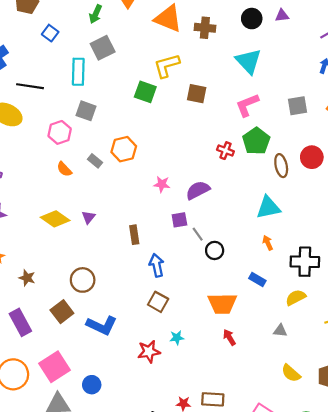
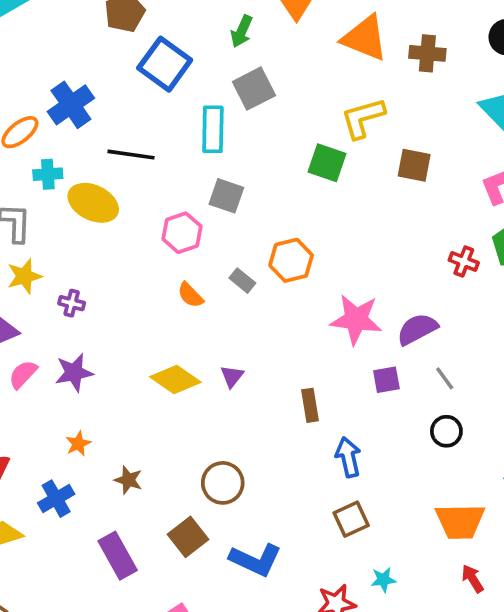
blue square: (50, 33) -> (165, 64), size x1.8
pink star: (162, 184) -> (356, 319), size x1.8
gray line: (198, 234) -> (445, 378), moved
brown square: (158, 302) -> (351, 519), turned 36

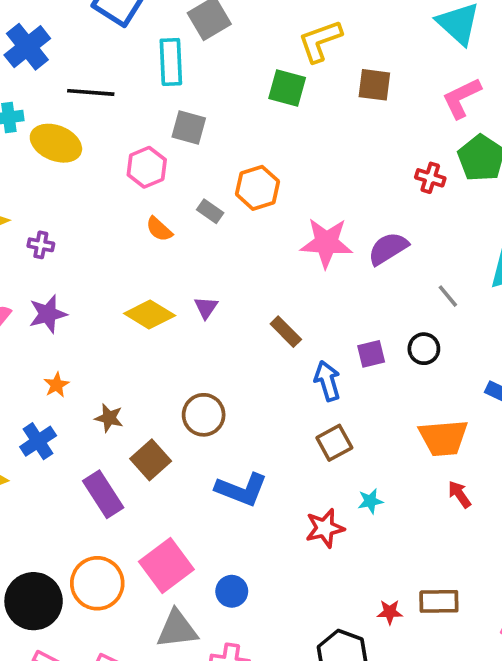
gray line: (445, 378) -> (448, 296), moved
purple square: (386, 380) -> (371, 354), moved
brown rectangle: (310, 405) -> (286, 332), turned -32
brown square: (188, 537) -> (151, 460), moved

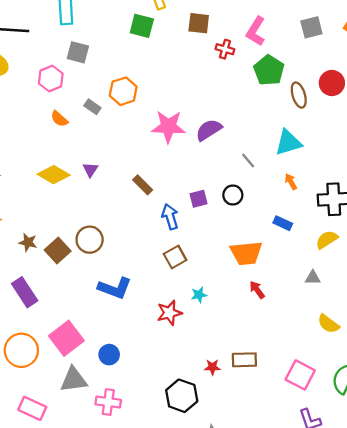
pink L-shape: (462, 98) -> (256, 31), turned -32
red cross: (430, 178) -> (225, 49), moved
brown square: (151, 460) -> (58, 250), moved

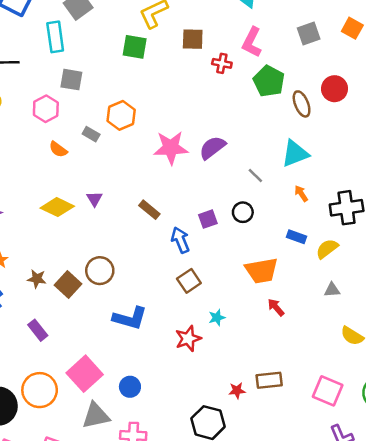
yellow semicircle: (327, 240) -> (327, 249), moved
purple rectangle: (25, 292) -> (38, 330), size x0.7

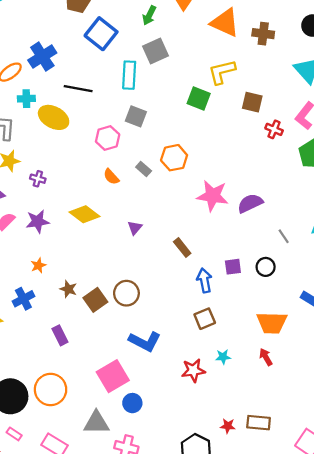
yellow diamond: (57, 207) -> (85, 214), moved
red arrow: (276, 307) -> (266, 357), moved
pink square: (85, 374) -> (113, 376), moved

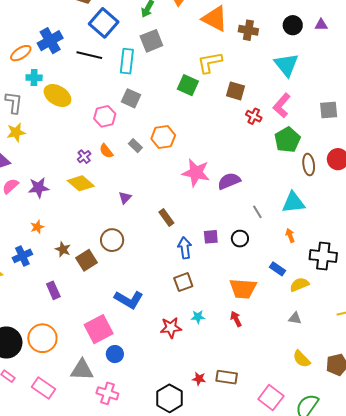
black line: (78, 89) -> (89, 55), moved
purple cross: (38, 179) -> (84, 157), moved, turned 32
brown circle: (126, 293) -> (112, 240), moved

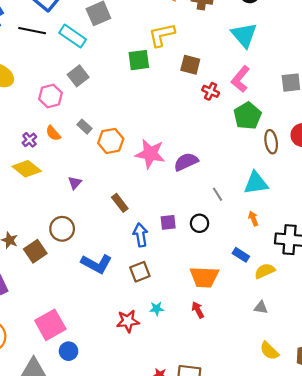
cyan rectangle: (127, 61) -> (73, 36), turned -60
green square: (188, 85) -> (139, 60), turned -30
gray square: (131, 98) -> (78, 76), turned 30
orange hexagon: (163, 137) -> (111, 141), moved
blue L-shape: (129, 300) -> (96, 264), moved

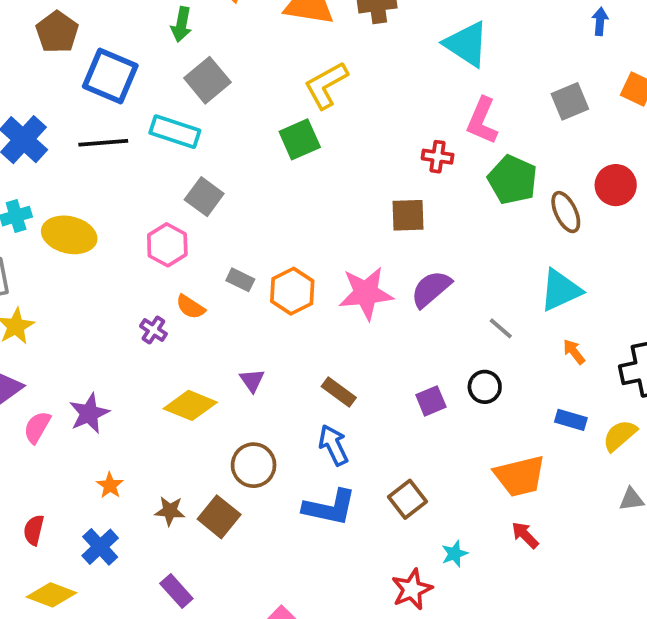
brown square: (190, 65) -> (408, 215), moved
yellow diamond: (27, 169) -> (190, 405), moved
blue arrow: (140, 235) -> (333, 445), moved

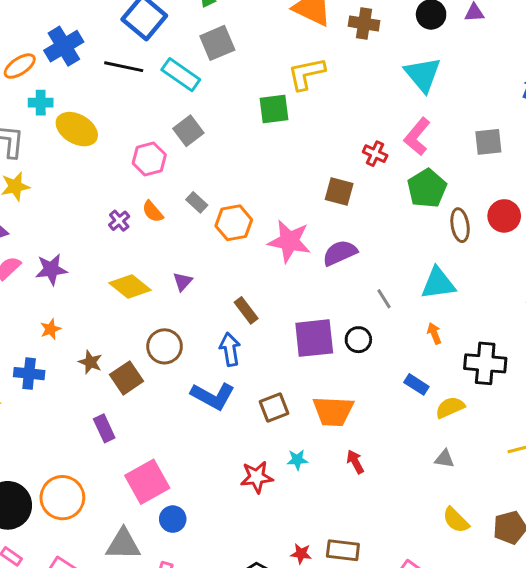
purple square: (431, 401) -> (314, 338), size x1.8
orange trapezoid: (520, 476) -> (333, 411), moved
blue cross: (100, 547) -> (29, 374), turned 32
purple rectangle: (176, 591) -> (104, 428), moved

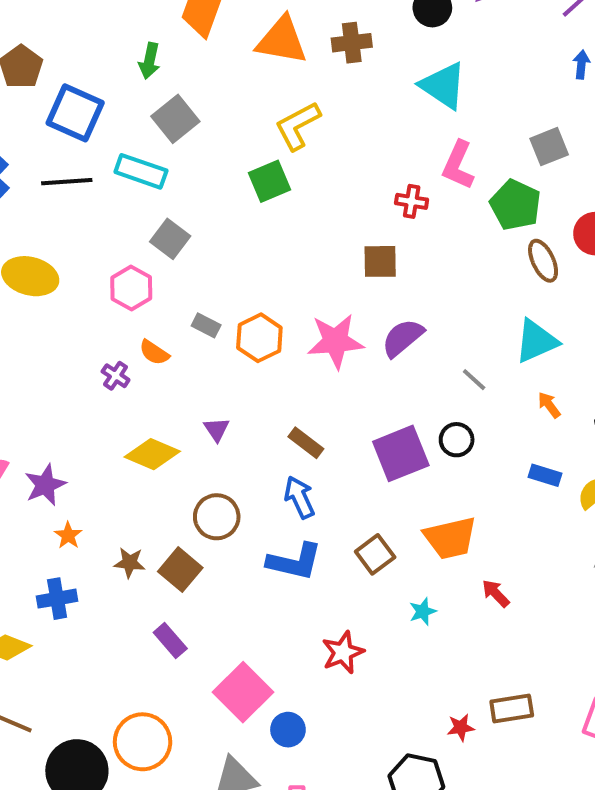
green pentagon: (427, 188) -> (515, 205), moved
purple star: (51, 269) -> (45, 485), moved
red star: (257, 477) -> (343, 652), moved

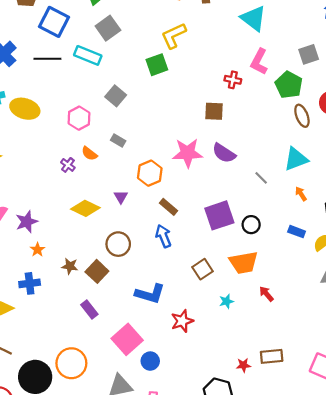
gray square: (170, 239) -> (116, 96), moved
orange hexagon: (259, 338) -> (150, 173), moved
purple semicircle: (403, 338) -> (224, 153), turned -110
black circle: (457, 440) -> (251, 225), moved
blue L-shape: (294, 562) -> (150, 294), moved

